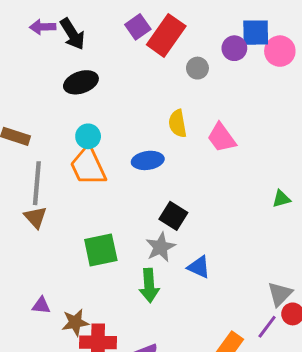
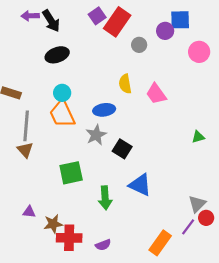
pink circle: (280, 51) -> (199, 52), moved
gray star: (161, 247) -> (96, 135), moved
blue triangle: (199, 267) -> (140, 185), size x1.4

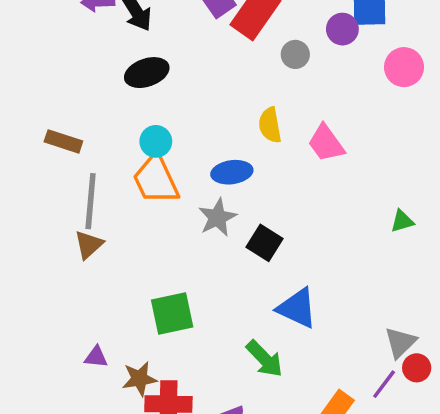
brown triangle: (25, 150) -> (89, 245), turned 30
green square: (71, 173) -> (172, 313), moved
green arrow: (105, 198) -> (264, 359), moved, turned -40

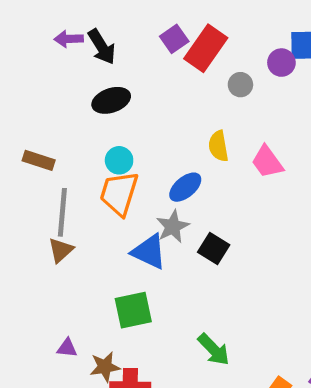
blue ellipse: (232, 172) -> (185, 187), turned -32
orange trapezoid: (156, 179) -> (119, 193), turned 42
blue triangle: (297, 308) -> (149, 252), moved

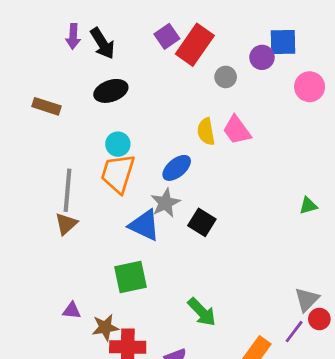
purple arrow: (69, 39) -> (73, 36), turned -85
brown rectangle: (39, 160) -> (47, 106), moved
pink trapezoid: (267, 162) -> (237, 130), moved

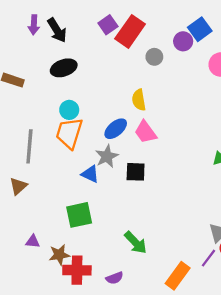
blue square: (283, 42) -> (200, 29), turned -35
pink trapezoid: (237, 130) -> (146, 132), moved
black square: (202, 222) -> (136, 172), turned -30
brown triangle: (66, 224) -> (18, 186), moved
blue triangle: (144, 225) -> (90, 174), size x0.7

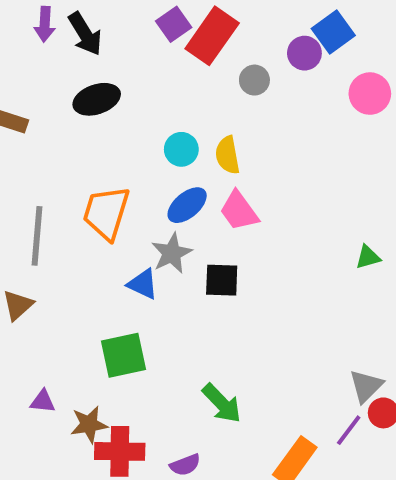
cyan circle: (69, 110) -> (181, 149), moved

